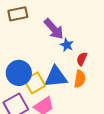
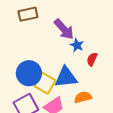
orange semicircle: (80, 79) -> (83, 97), moved, turned -114
yellow square: (35, 83) -> (45, 83), turned -30

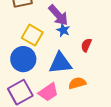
blue star: (77, 45) -> (63, 30), moved
yellow square: (45, 83) -> (32, 35), moved

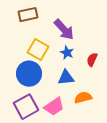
blue star: (63, 30) -> (67, 53), moved
blue triangle: (60, 63) -> (66, 78), size x0.7

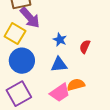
purple arrow: (64, 30) -> (30, 18), moved
yellow square: (38, 50) -> (15, 34), moved
pink trapezoid: (54, 107) -> (60, 93), moved

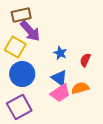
blue triangle: (59, 65) -> (59, 78), turned 42
orange semicircle: (76, 85) -> (80, 88), moved
pink trapezoid: (60, 93) -> (60, 93), moved

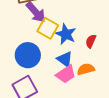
yellow square: (15, 47) -> (48, 28), moved
blue star: (60, 53) -> (66, 34), size x1.5

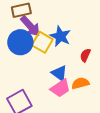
blue star: (66, 34) -> (60, 36), moved
blue circle: (28, 55) -> (20, 42), moved

